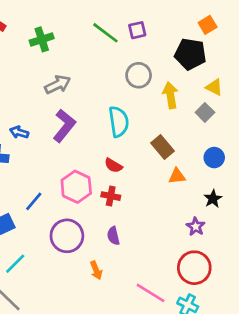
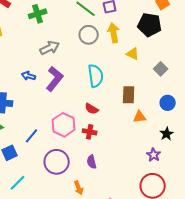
gray circle: (139, 75) -> (89, 35), moved
yellow triangle: (214, 87) -> (133, 54), moved
yellow arrow: (170, 95) -> (114, 33), moved
blue arrow: (19, 132) -> (29, 76), moved
brown rectangle: (162, 147) -> (129, 95), turned 42

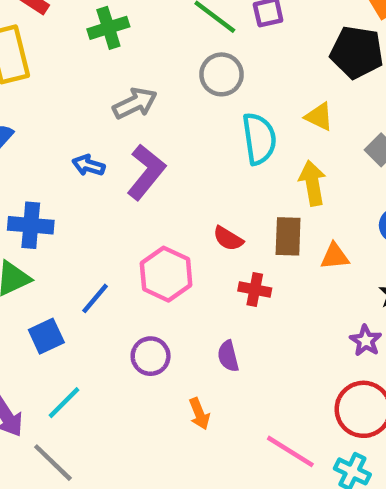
yellow arrow: (114, 33) -> (312, 183), moved
cyan semicircle: (96, 76) -> (259, 139), moved
brown rectangle: (129, 95) -> (288, 236), moved
red cross: (90, 132) -> (255, 290), moved
purple circle: (57, 162) -> (151, 356), size x0.7

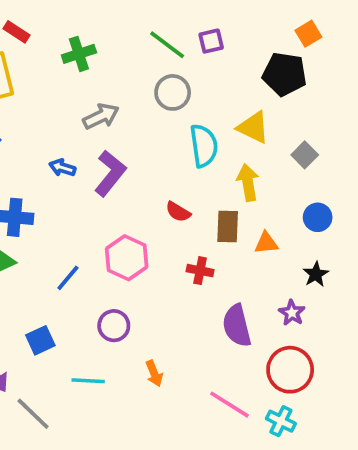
yellow triangle: (319, 117) -> (253, 127), size x1.4
red semicircle: (228, 239) -> (178, 212), moved
blue square: (46, 336) -> (40, 340), moved
purple semicircle: (228, 356) -> (237, 326), moved, size x1.6
cyan line: (64, 403) -> (88, 381), moved, turned 48

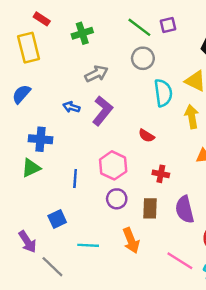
brown rectangle: (228, 227) -> (150, 208), moved
blue line: (68, 278) -> (75, 179), turned -36
purple circle: (114, 326) -> (117, 199), moved
orange arrow: (154, 373) -> (131, 241), size x1.5

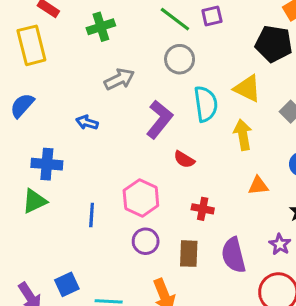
purple L-shape: (102, 111) -> (159, 119), moved
blue square: (57, 219) -> (67, 284), moved

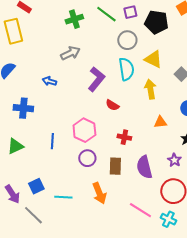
green cross: (101, 27) -> (74, 19), moved
black pentagon: (274, 44) -> (156, 22), moved
gray circle: (180, 59) -> (127, 40), moved
green triangle: (35, 201) -> (15, 146), moved

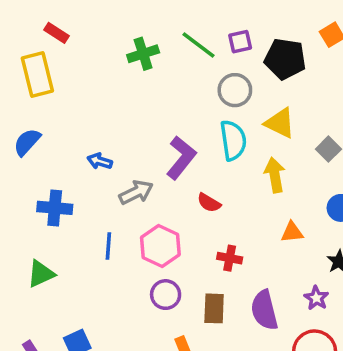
gray arrow: (70, 53) -> (136, 192), moved
blue line: (52, 141) -> (108, 246), moved

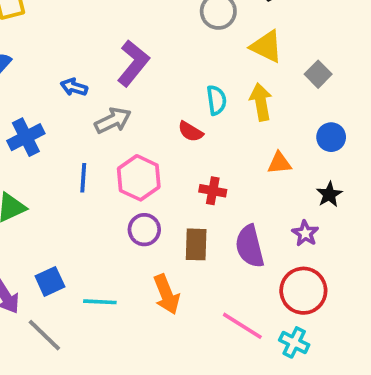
cyan semicircle: (233, 140) -> (216, 100), moved, size x0.7
purple L-shape: (181, 158) -> (133, 63), moved
blue cross: (55, 208) -> (26, 137), turned -32

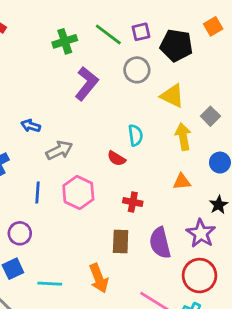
purple L-shape: (133, 63) -> (86, 84), moved
yellow arrow: (261, 102) -> (183, 137), moved
purple circle: (144, 230) -> (20, 233), moved
purple star: (305, 233) -> (201, 233), size x1.5

